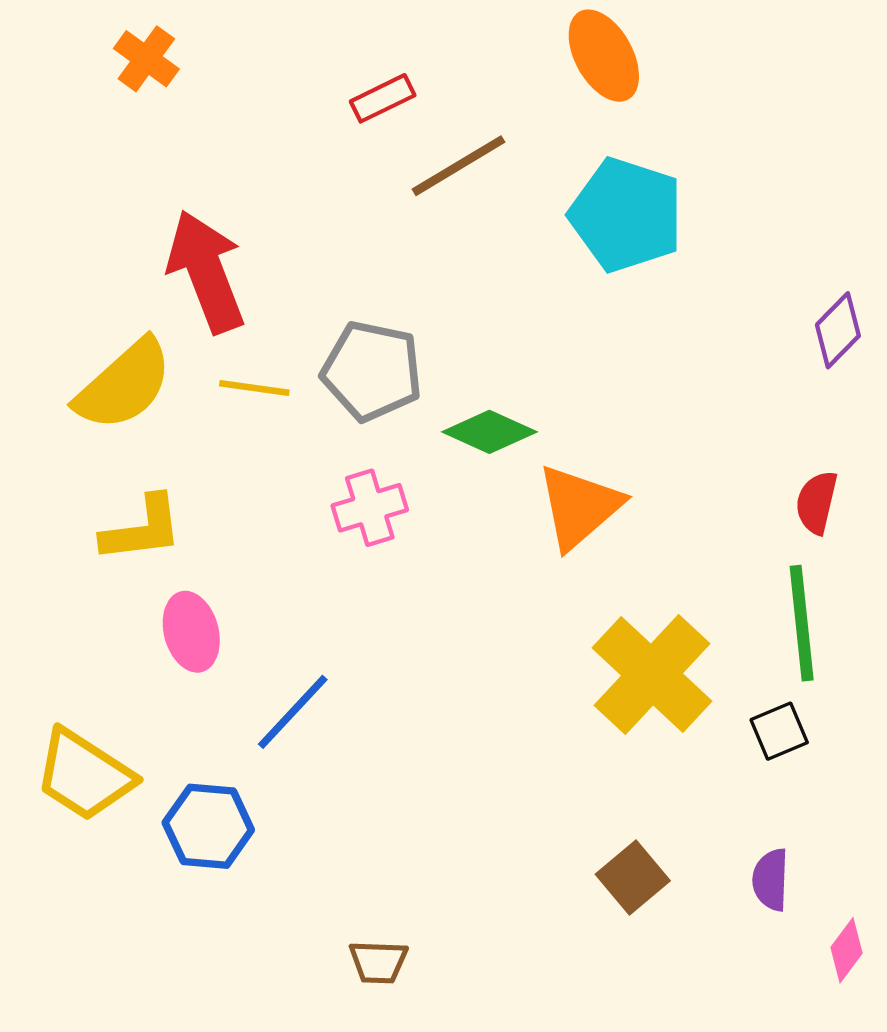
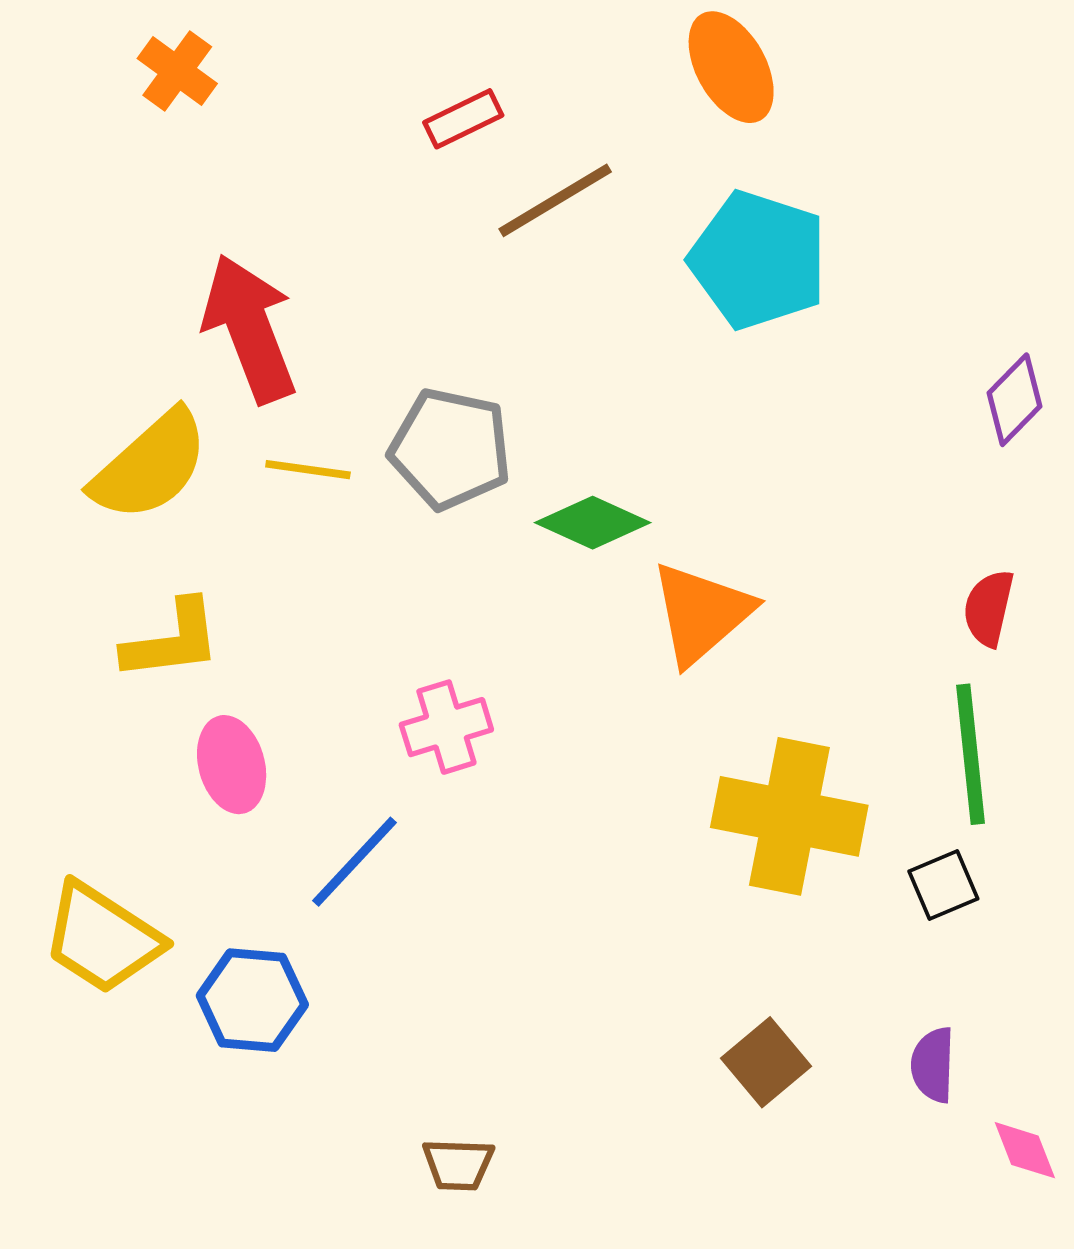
pink cross: (370, 508) -> (446, 727), moved
yellow cross: (652, 674) -> (789, 816), turned -32
pink diamond: (846, 950) -> (1025, 1150), turned -58

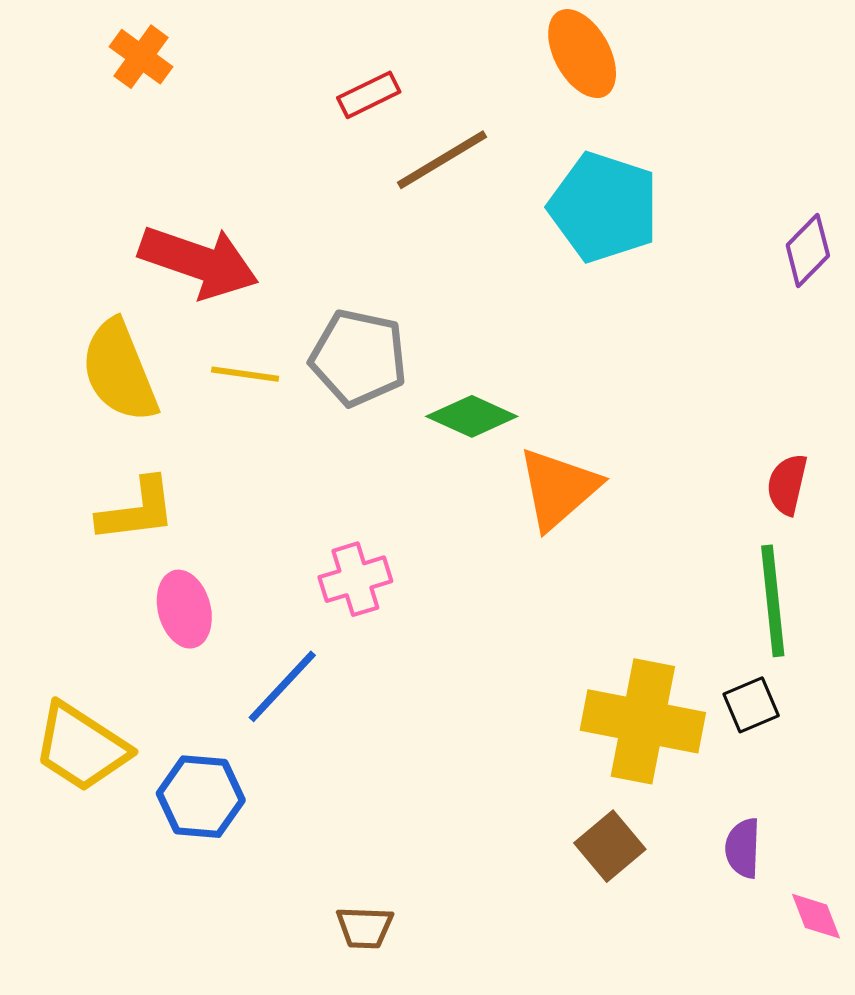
red arrow: (250, 328) -> (199, 262), turned 130
purple diamond: (1015, 400) -> (808, 250), moved
yellow semicircle: (150, 466) -> (119, 371), turned 110
yellow cross: (789, 816) -> (643, 721), moved

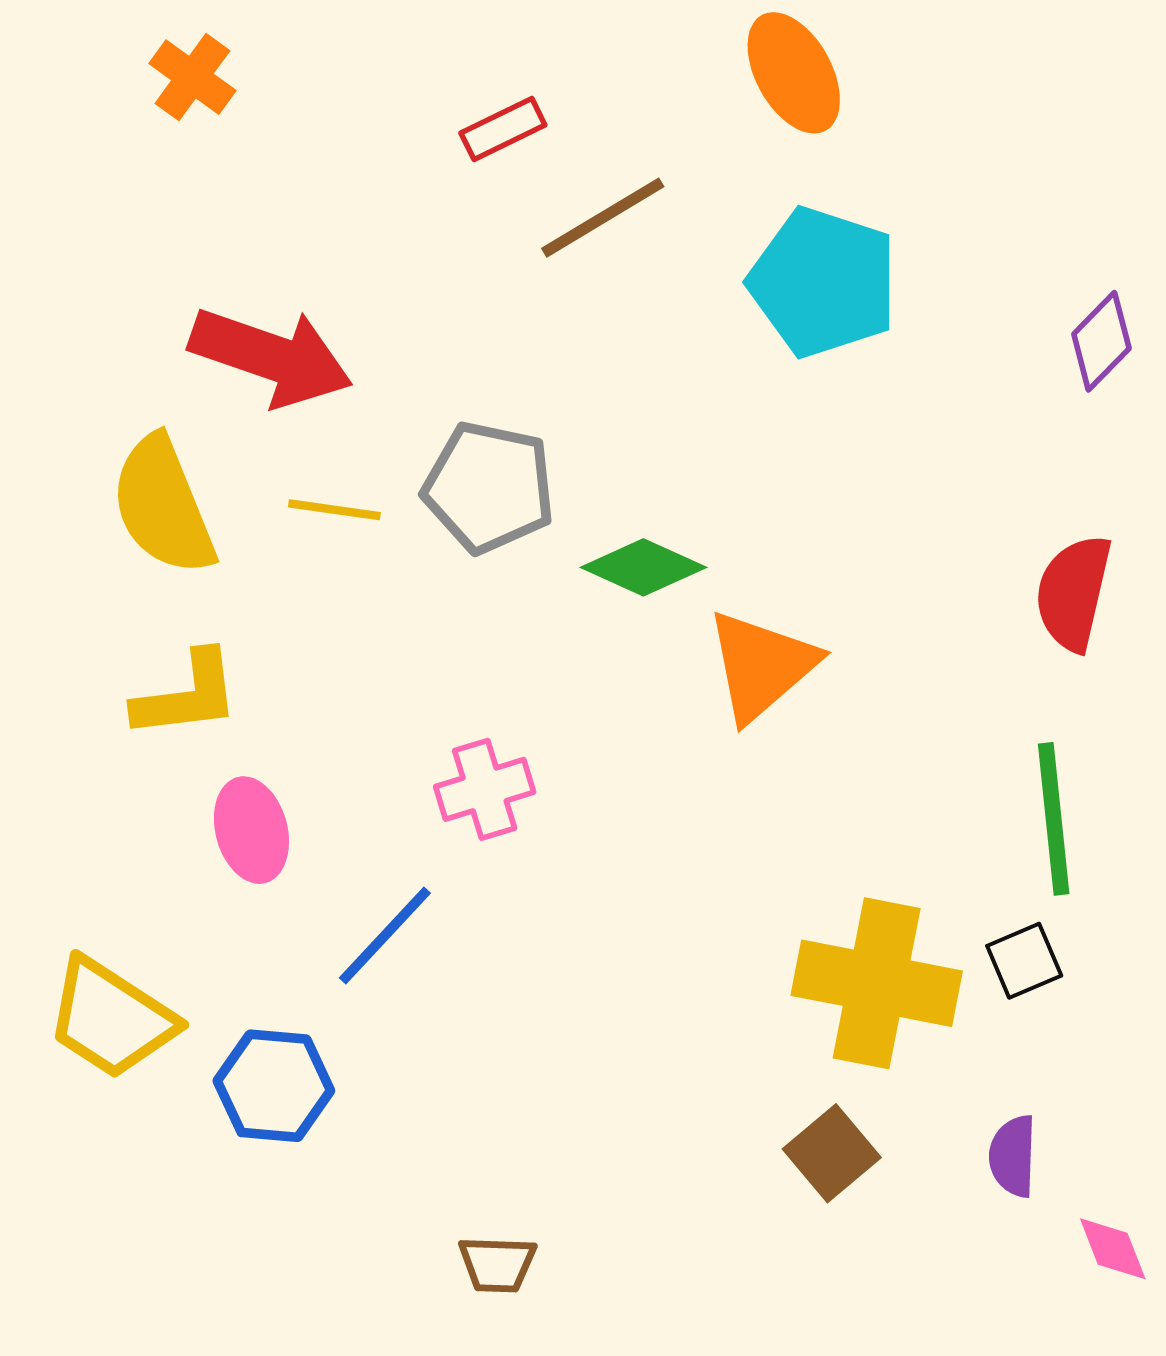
red semicircle: (787, 484) -> (1073, 593), moved, size x1.4

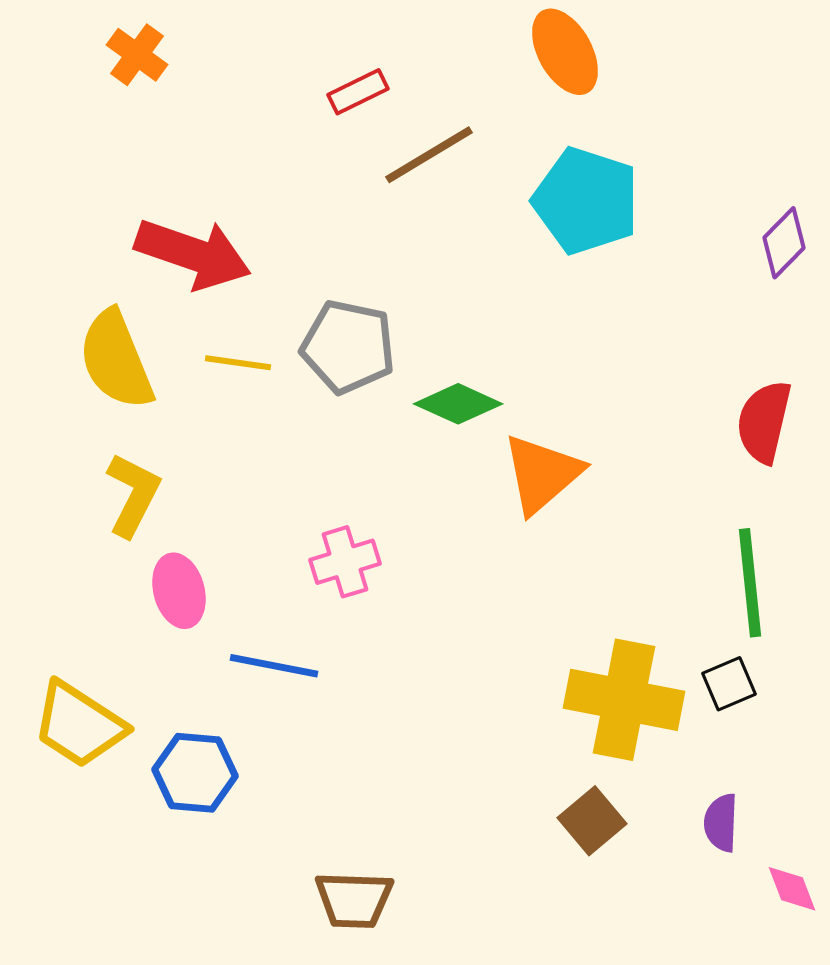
yellow L-shape: (187, 695) -> (133, 495), turned -56
blue line: (385, 935) -> (274, 666), turned 58
brown trapezoid: (497, 1264) -> (354, 900), size x1.4

